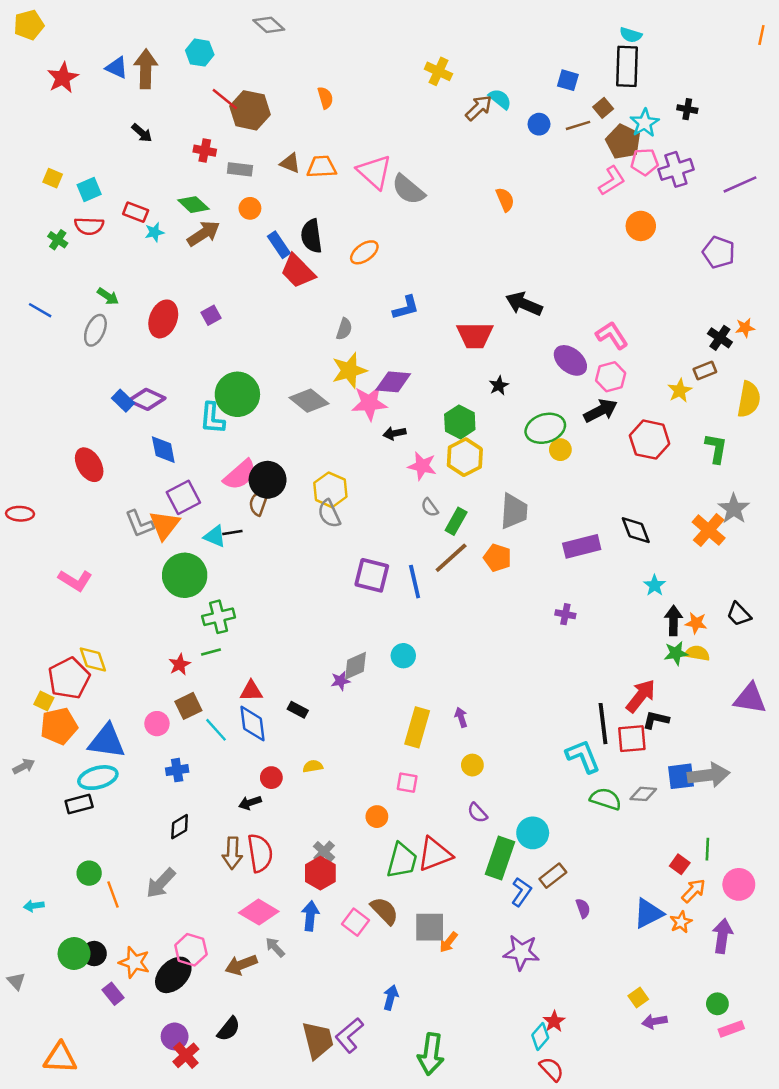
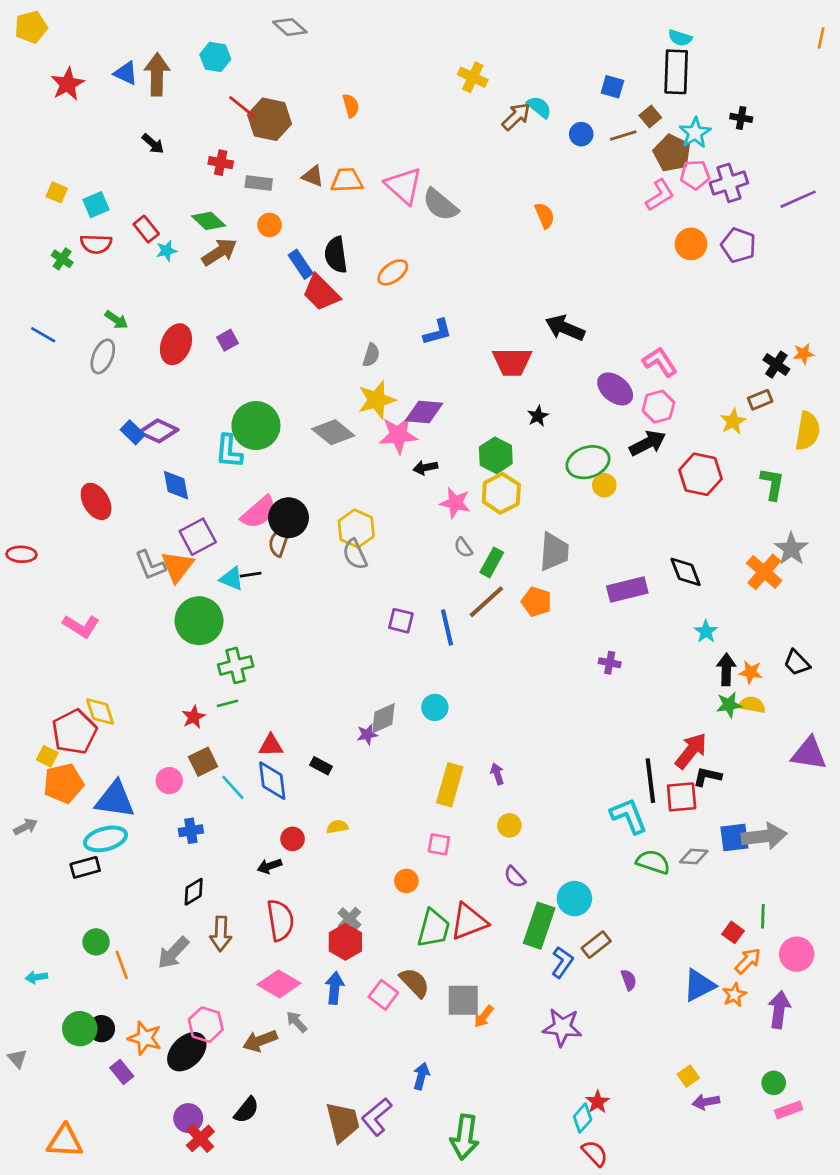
red rectangle: (136, 212) -> (146, 229), turned 30
purple pentagon: (719, 252) -> (738, 245), moved
purple square: (372, 575) -> (401, 621), size x0.7
brown arrow: (232, 853) -> (221, 934), moved

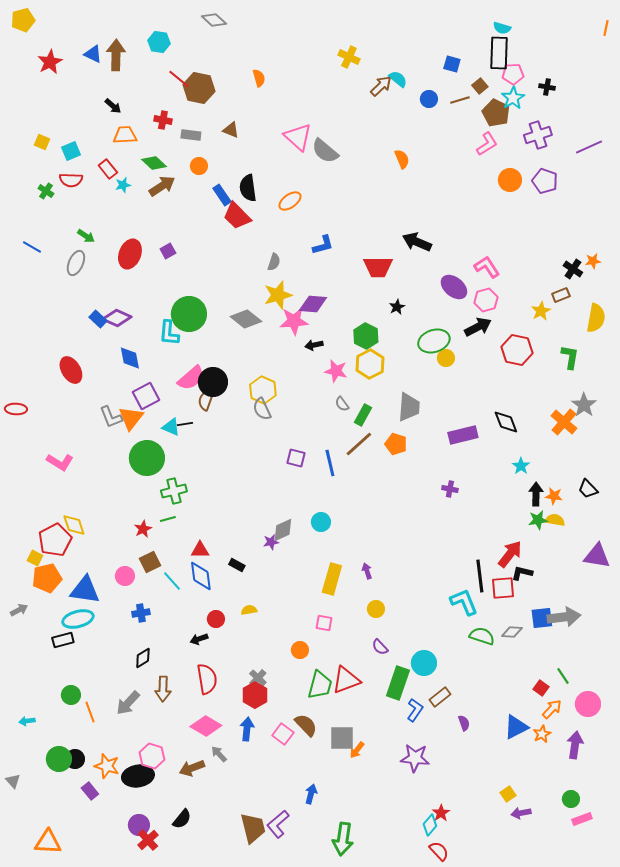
pink pentagon: (695, 175) -> (513, 74), moved
orange trapezoid: (347, 180) -> (125, 135), moved
green line: (763, 916) -> (563, 676), turned -36
black ellipse: (187, 1052) -> (138, 776), turned 36

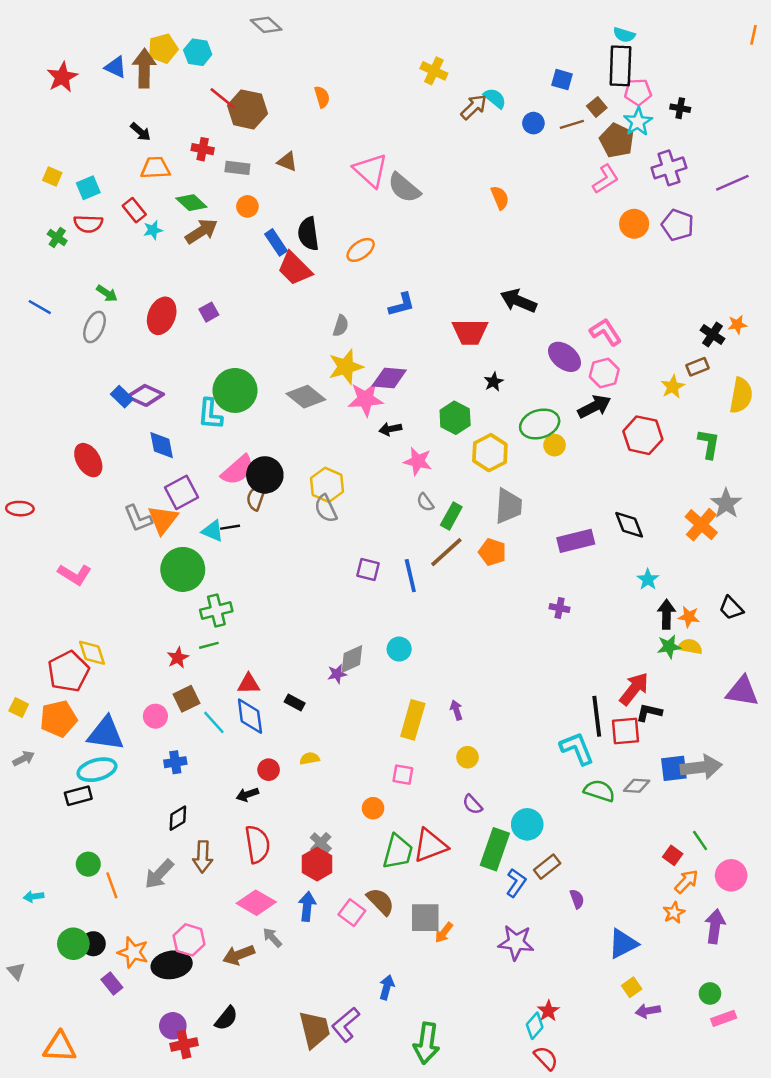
yellow pentagon: (23, 20) -> (163, 48), moved
yellow hexagon: (370, 364) -> (490, 453), moved
yellow square: (35, 558) -> (19, 707), moved
blue triangle: (516, 727) -> (623, 944), moved
red cross: (148, 840) -> (184, 1044), turned 30

